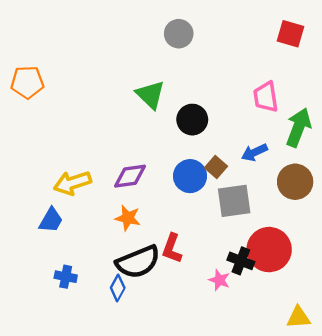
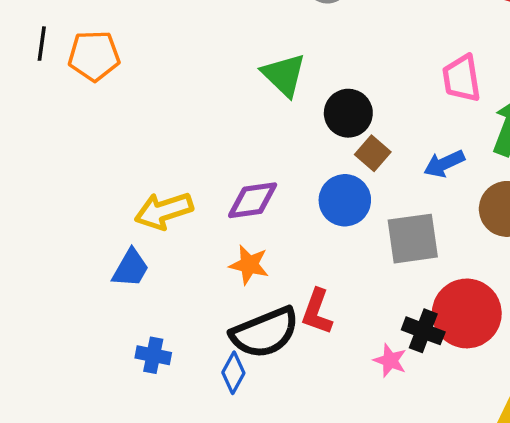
brown square: (216, 167) -> (373, 153), moved

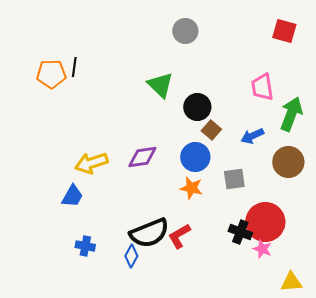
black line: (42, 44) -> (74, 67), moved
gray square: (413, 239) -> (234, 179), size x0.7
orange star: (249, 265) -> (191, 188), moved
red L-shape: (317, 312) -> (179, 236), moved, turned 40
pink star: (390, 360) -> (262, 249), moved

